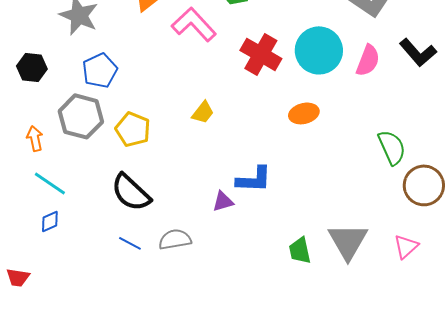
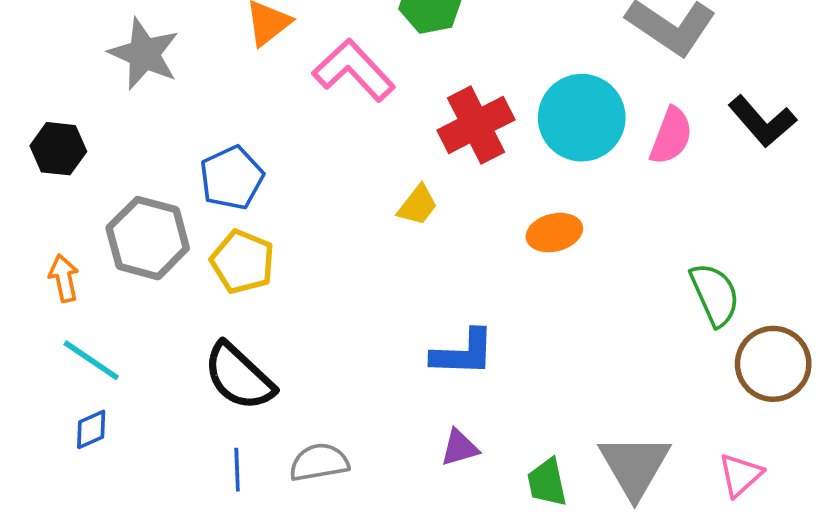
red cross: (261, 54) -> (476, 125), turned 33
blue pentagon: (100, 70) -> (232, 178), moved
yellow trapezoid: (203, 112) -> (418, 205), moved
purple triangle: (223, 201) -> (460, 448), moved
blue line: (130, 243) -> (237, 470), turned 60

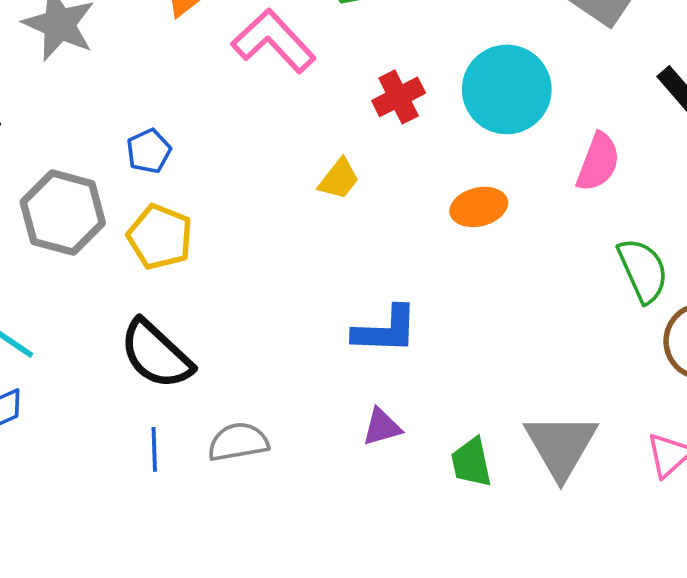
red cross: (476, 125) -> (399, 97), size x0.7
pink semicircle: (671, 136) -> (598, 162), moved
blue pentagon: (232, 178) -> (149, 151), size x0.7

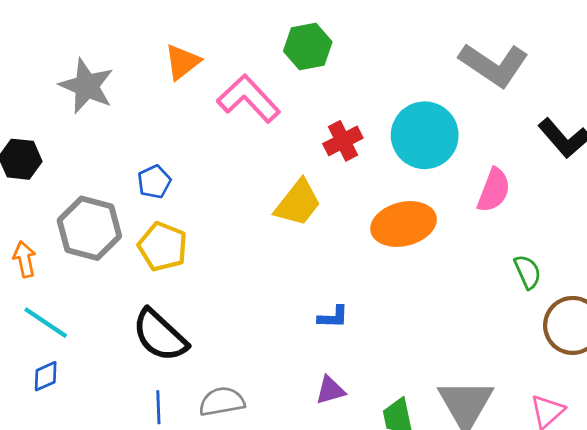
yellow trapezoid: (339, 179) -> (298, 203), size x1.5
orange ellipse: (479, 207) -> (404, 224), size x1.5
green semicircle: (643, 270) -> (528, 272), size x0.7
blue L-shape: (386, 330) -> (333, 317), size x0.6

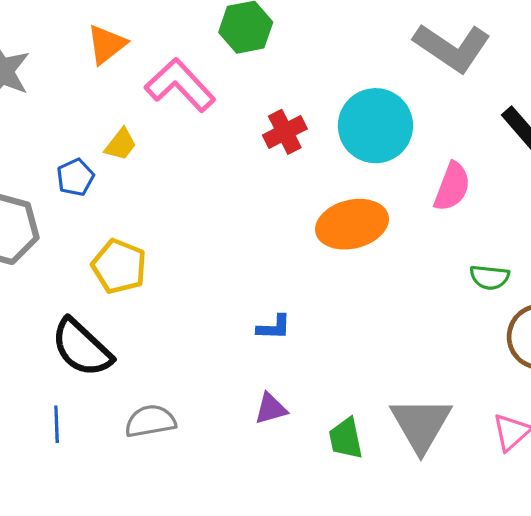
yellow trapezoid: (298, 203) -> (121, 144), moved, size x0.6
yellow pentagon: (163, 247) -> (119, 266), moved
green semicircle: (528, 272) -> (490, 277), turned 120
blue line: (158, 407) -> (57, 424), moved

